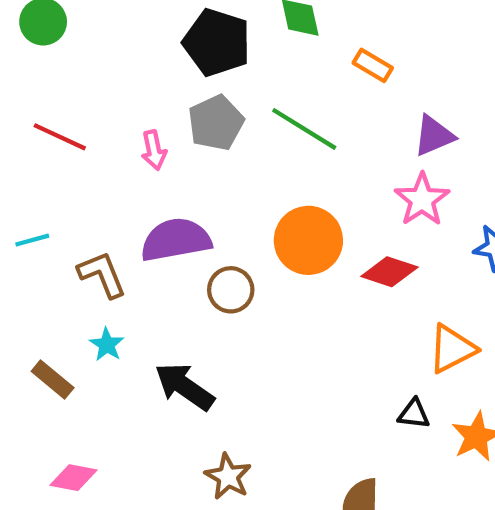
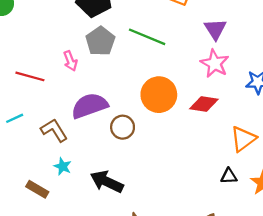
purple triangle: (434, 136) -> (215, 29), turned -30
red line: (60, 137) -> (30, 76), moved

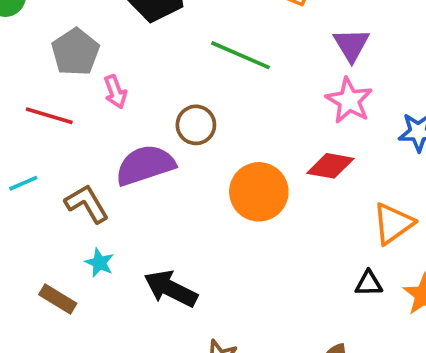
gray pentagon: (100, 41) -> (75, 52), moved
orange circle: (159, 95) -> (259, 192), moved
brown circle: (123, 127) -> (196, 125), moved

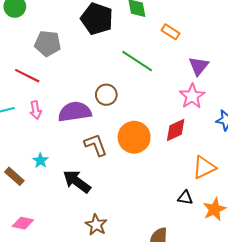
gray pentagon: (75, 52) -> (48, 43), turned 30
pink arrow: (115, 92) -> (36, 110), moved
red diamond: (330, 166) -> (176, 130), turned -45
brown L-shape: (87, 204) -> (96, 145), moved

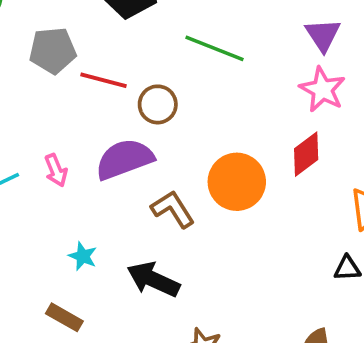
red line: (27, 76) -> (104, 80), moved
brown circle: (106, 95) -> (158, 104), moved
brown rectangle: (14, 176) -> (64, 317), moved

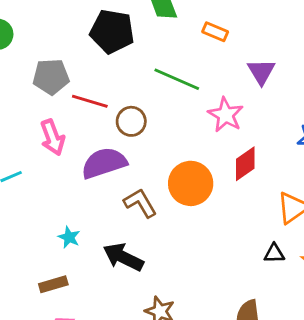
pink star: (322, 89) -> (226, 115), moved
pink arrow: (56, 170) -> (53, 137), moved, size x1.4
brown rectangle: (64, 317) -> (53, 284), turned -48

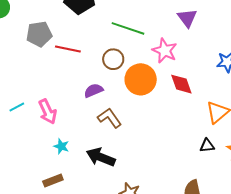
brown circle: (131, 121) -> (113, 59), moved
pink arrow: (53, 137) -> (48, 112), moved
purple semicircle: (104, 163) -> (94, 91), moved, size x0.6
red diamond: (245, 164) -> (181, 84), turned -70
orange circle: (191, 183) -> (141, 79), moved

